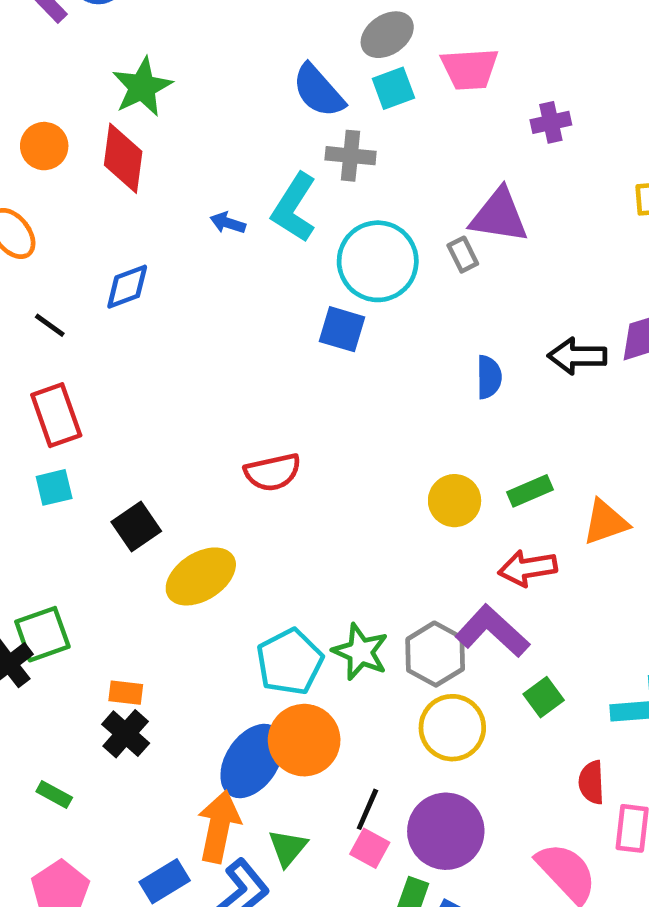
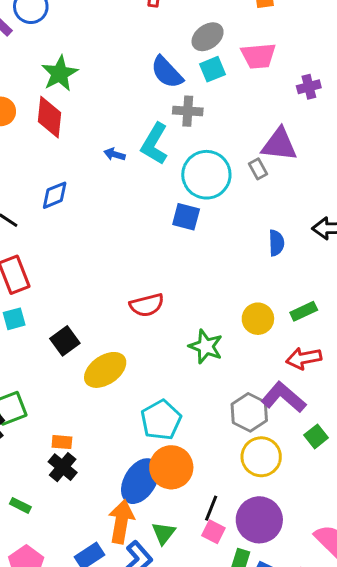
green star: (360, 652) -> (206, 346), moved

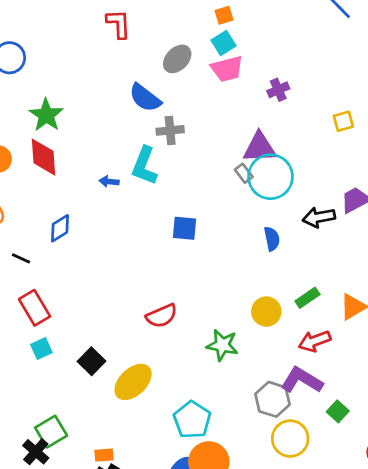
cyan square: (212, 69) -> (224, 43), moved
cyan circle: (206, 175) -> (270, 177), moved

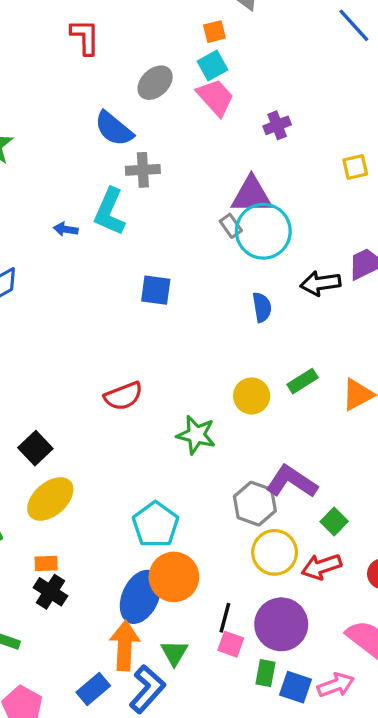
pink trapezoid: (227, 69) -> (215, 97), turned -120
red arrow: (315, 341) -> (321, 567), moved
yellow ellipse: (133, 382) -> (50, 499), moved

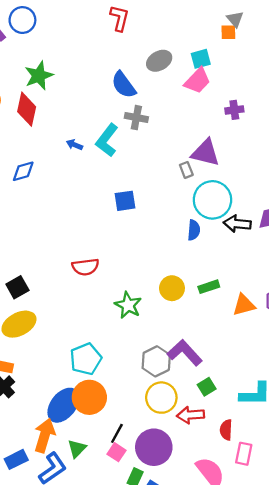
orange square: (214, 32) -> (228, 32), moved
pink trapezoid: (215, 97) -> (197, 81), turned 72
cyan circle: (263, 231) -> (212, 200), moved
blue square: (156, 290) -> (125, 201), turned -30

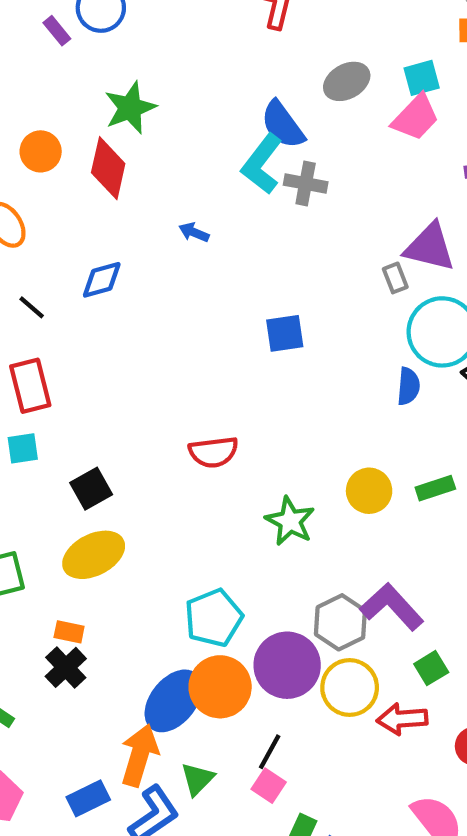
cyan L-shape: (107, 140) -> (262, 164), moved
purple circle: (154, 447) -> (287, 665), moved

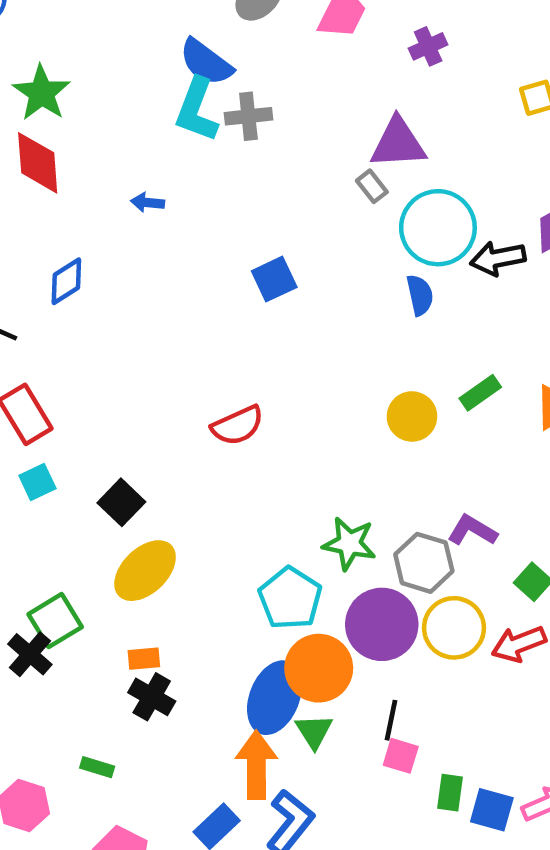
green star: (290, 521) -> (349, 543), moved
purple L-shape: (392, 607) -> (472, 530), size x0.7
green triangle: (197, 779) -> (314, 731), moved

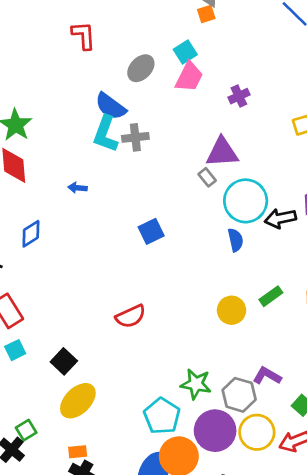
green square: (55, 621) -> (26, 430), size x0.7

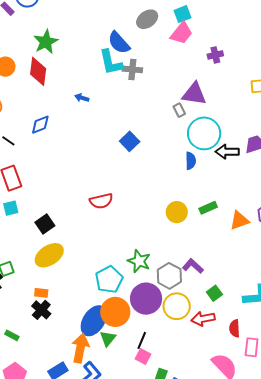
cyan L-shape: (105, 134) -> (111, 62), turned -44
blue square: (151, 231) -> (130, 141), turned -30

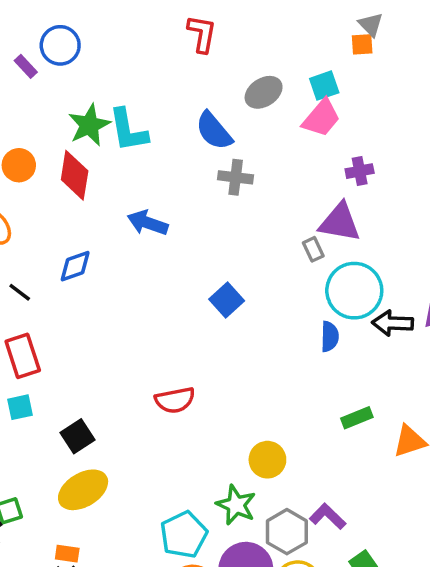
purple cross: (215, 55) -> (360, 171), moved
cyan L-shape: (111, 62) -> (128, 130), moved
blue arrow: (82, 98) -> (148, 223), size x1.6
yellow circle: (177, 212) -> (267, 460), moved

